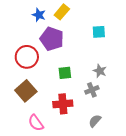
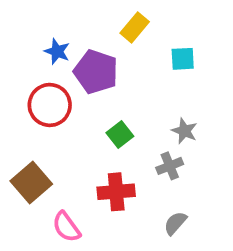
yellow rectangle: (62, 12) -> (135, 27), moved
blue star: (39, 15) -> (57, 51), moved
green square: (65, 73) -> (120, 135), turned -32
brown square: (26, 91) -> (31, 183), moved

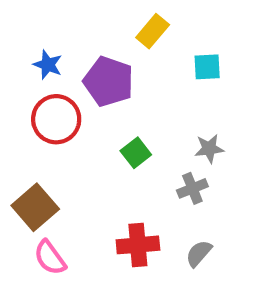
blue star: (57, 51) -> (48, 65), moved
gray star: (184, 131) -> (209, 149), turned -30
red cross: (116, 192) -> (138, 245), moved
pink semicircle: (66, 227) -> (50, 258), moved

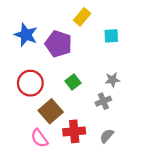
blue star: (48, 65) -> (26, 35), size x1.5
red circle: (56, 119) -> (30, 83), moved
brown square: (35, 207) -> (51, 111), moved
pink semicircle: (50, 258) -> (39, 138), moved

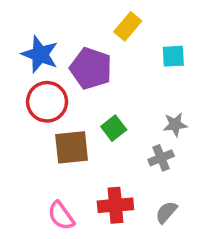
red circle: (30, 83) -> (47, 102), moved
brown square: (51, 111) -> (72, 147), moved, turned 35

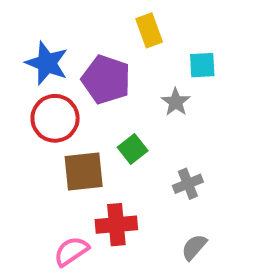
yellow rectangle: (128, 26) -> (149, 30), turned -60
gray star: (175, 125) -> (176, 102), moved, turned -30
red cross: (115, 205) -> (116, 225), moved
pink semicircle: (61, 216) -> (71, 251), turned 92

